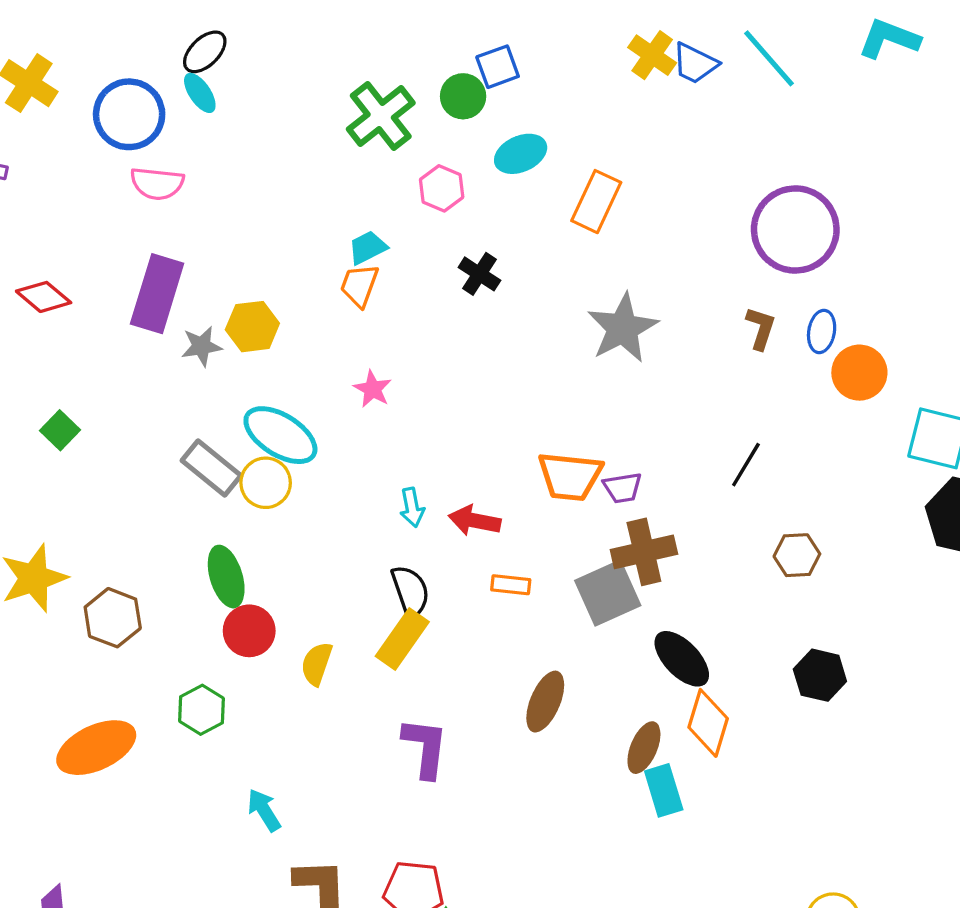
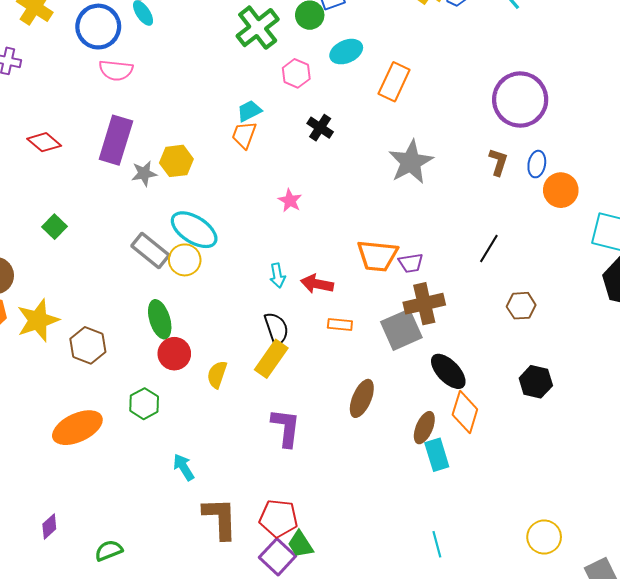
pink star: (373, 389) -> (290, 201), moved

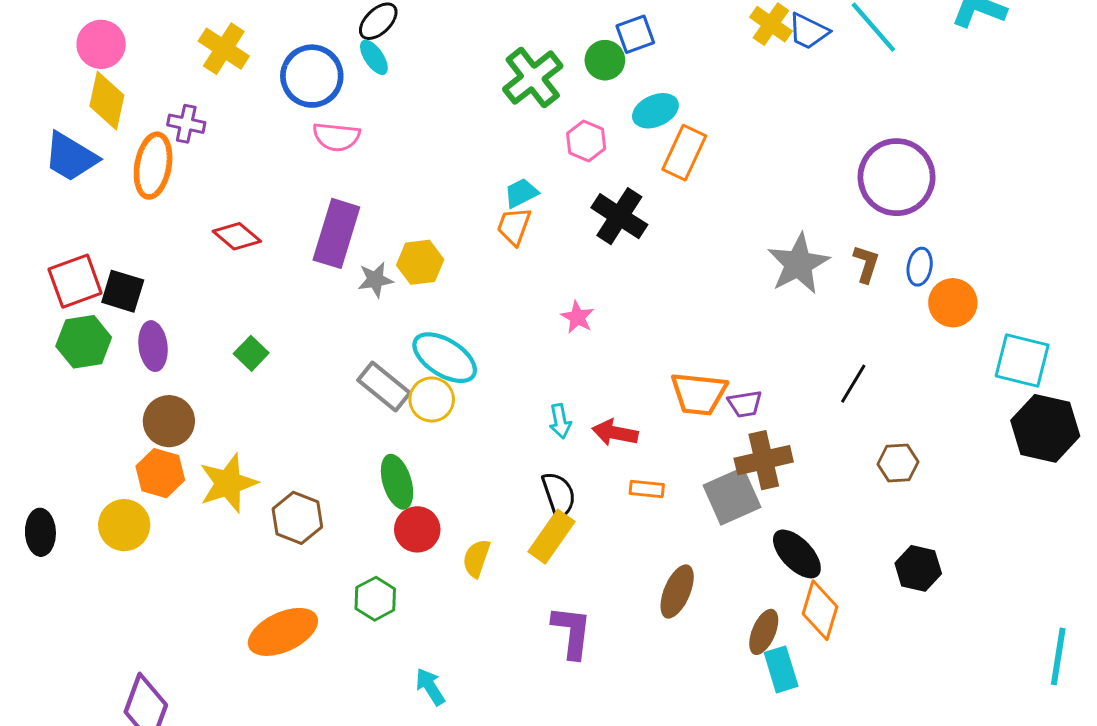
orange rectangle: (394, 82) -> (684, 153), moved
black cross: (320, 128) -> (619, 216), size x1.5
gray star: (411, 162) -> (798, 264), moved

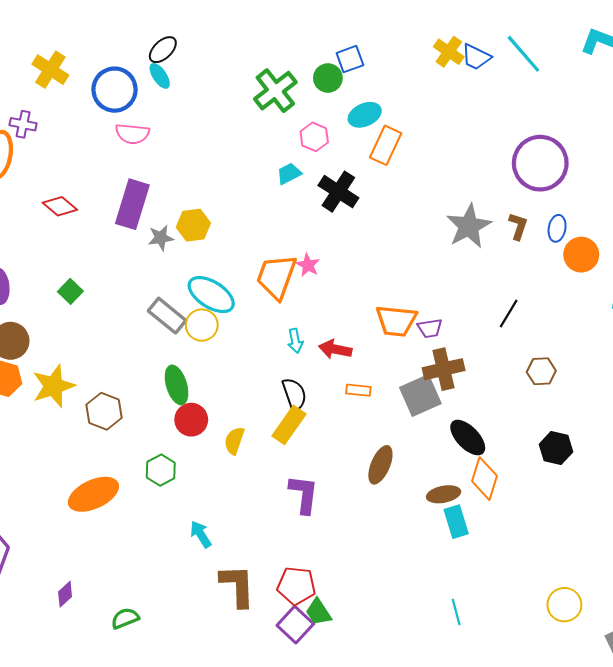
cyan trapezoid: (521, 193) -> (289, 174), moved
orange trapezoid: (514, 226) -> (276, 277), moved, size x1.6
brown ellipse: (764, 632) -> (444, 494), turned 56

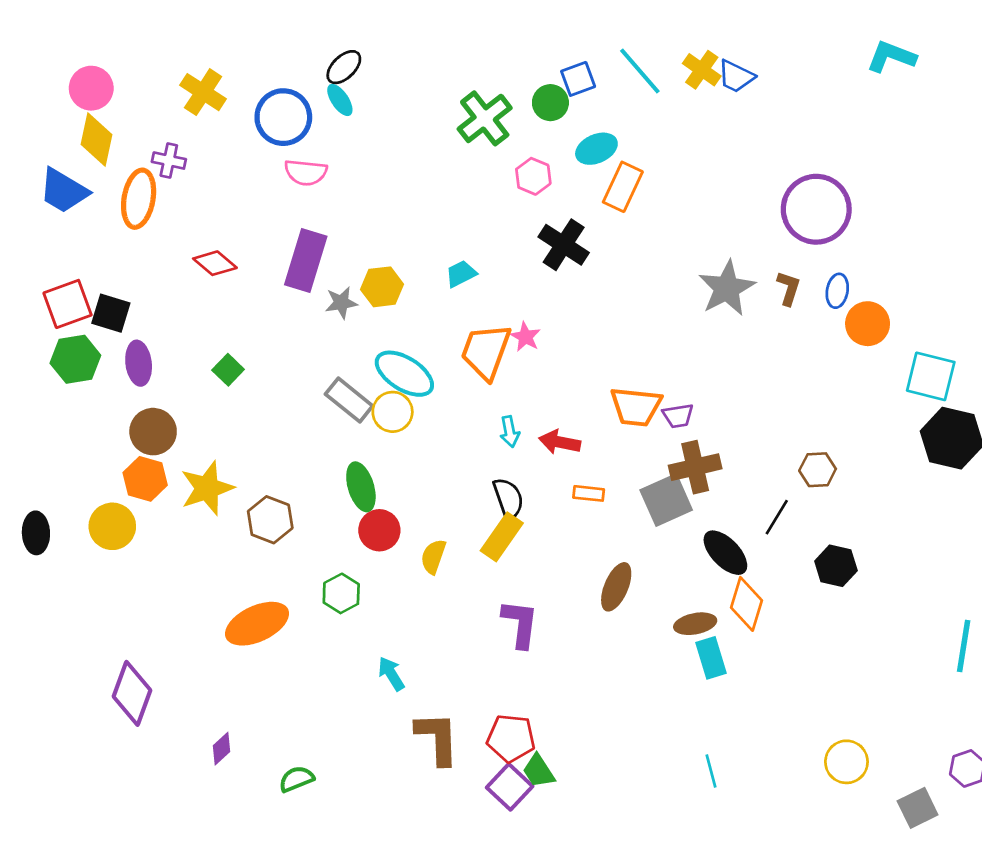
cyan line: (523, 54) -> (640, 71), moved
cyan trapezoid: (289, 174) -> (461, 274), moved
black line: (509, 313) -> (777, 517), moved

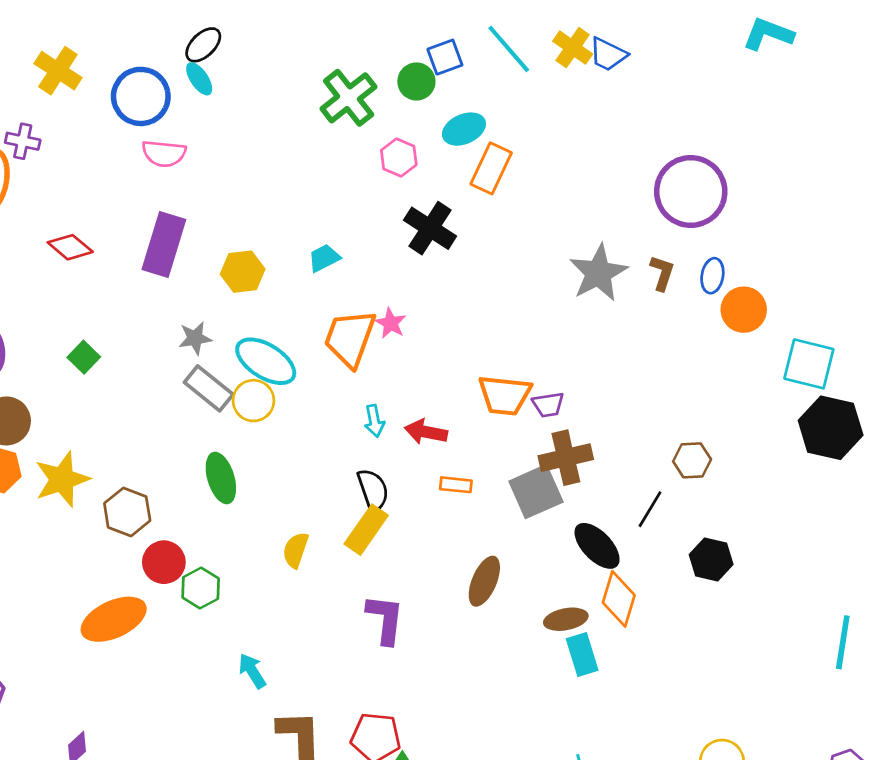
gray star: (341, 303) -> (195, 338), moved
red circle: (379, 530) -> (164, 562), moved

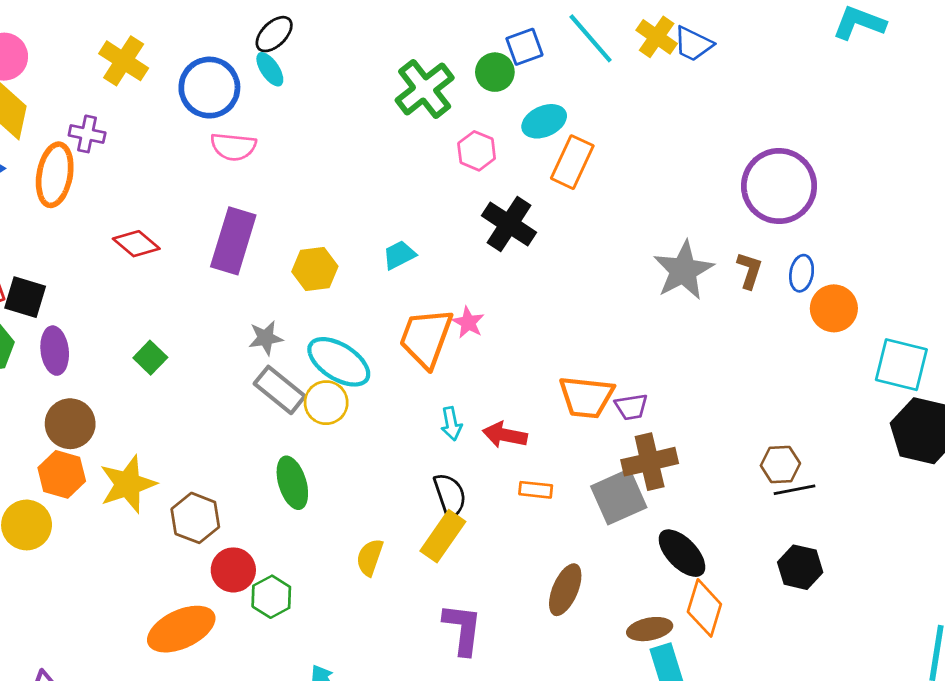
black line: (650, 509) -> (794, 490), moved, turned 48

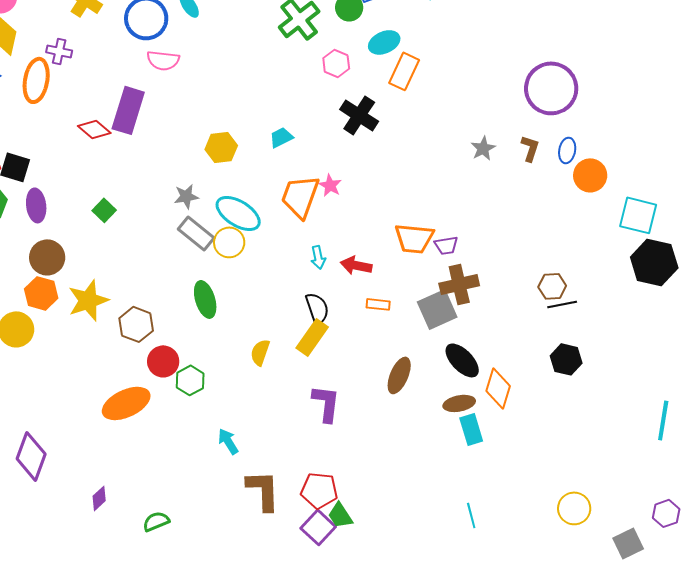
purple rectangle: (233, 241) -> (128, 110), moved
gray star: (683, 270) -> (483, 148), size x0.6
black ellipse: (682, 553) -> (462, 360), moved

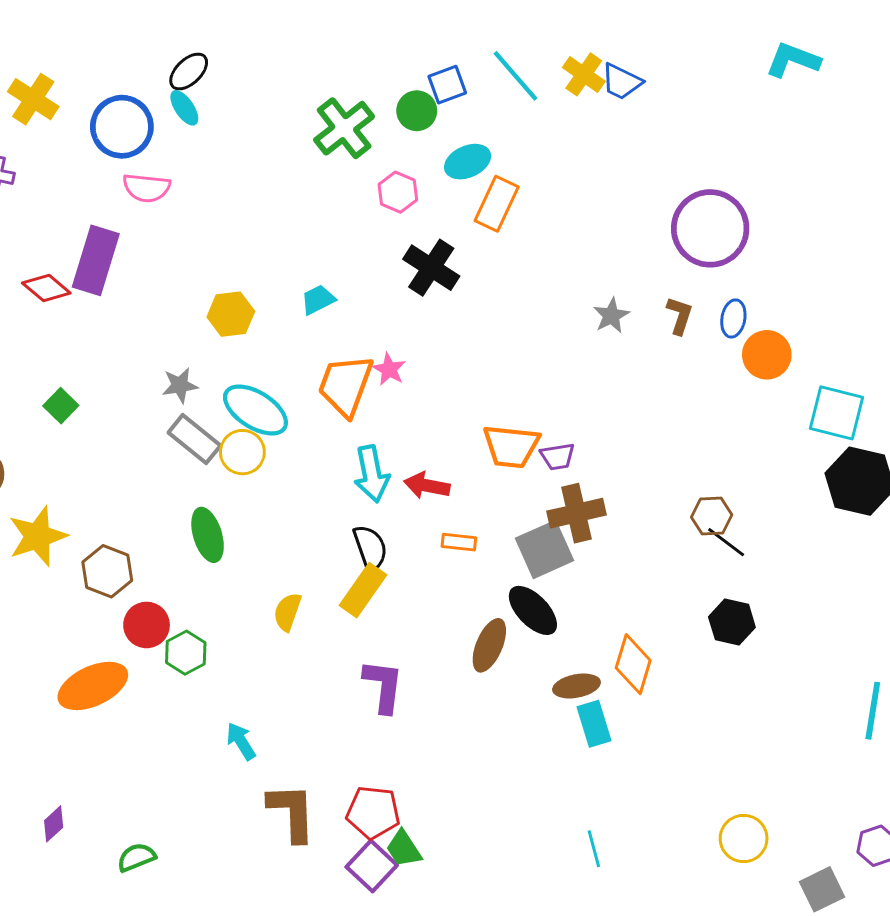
cyan arrow: (318, 257) -> (372, 474), size x1.6
black line: (562, 304) -> (726, 542), turned 48
black ellipse: (462, 360) -> (533, 610), moved

